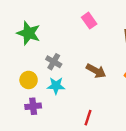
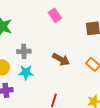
gray cross: (54, 62) -> (24, 51), turned -32

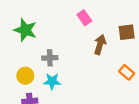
brown arrow: (61, 59) -> (100, 45), moved, turned -102

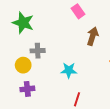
gray cross: (50, 58) -> (38, 51), moved
cyan star: (52, 81) -> (69, 70), moved

